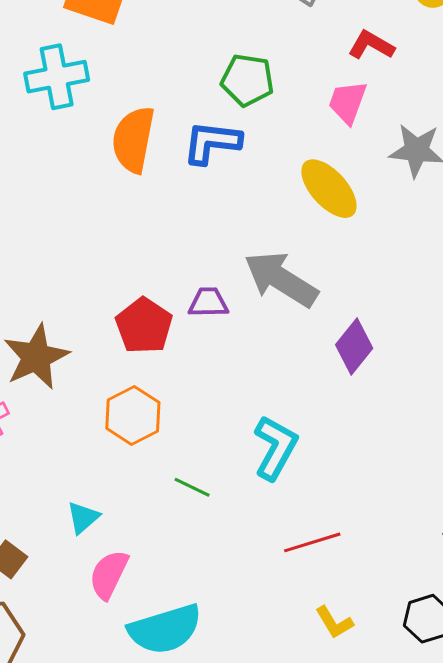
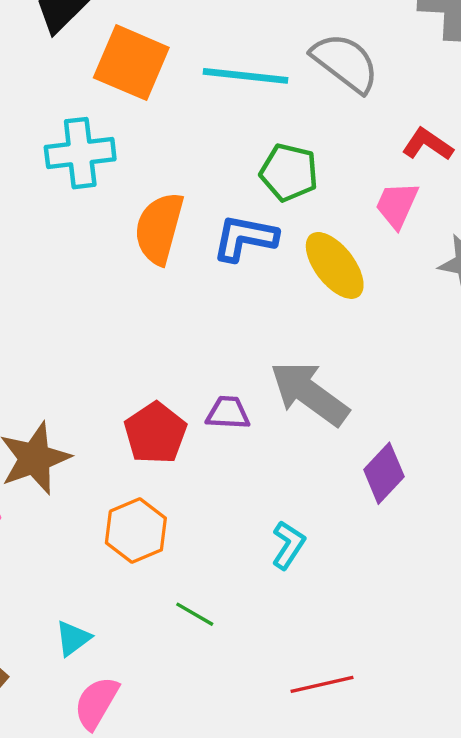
yellow ellipse: (329, 189) -> (335, 265), moved
cyan L-shape: (275, 448) -> (288, 545), moved, size x0.7

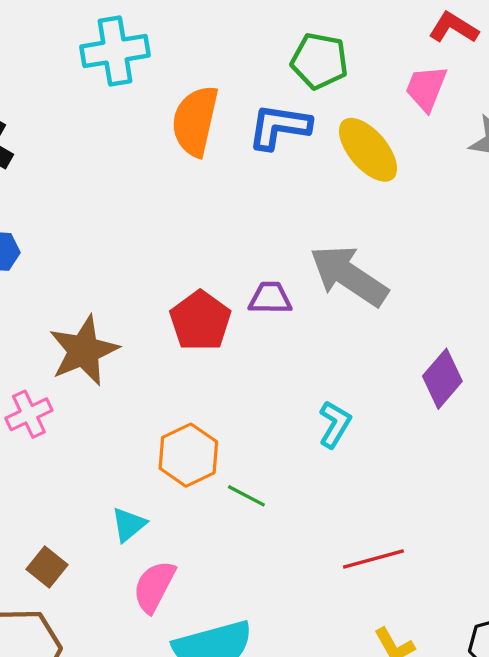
purple diamond: (384, 473) -> (442, 379), moved
orange hexagon: (136, 531) -> (188, 455), moved

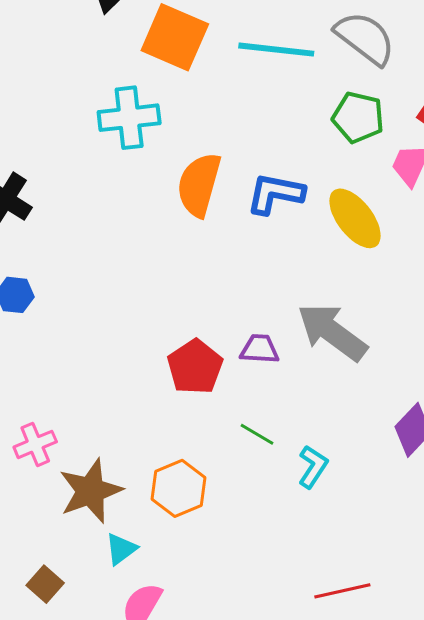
green pentagon: (319, 61) -> (358, 117), moved
brown star: (84, 351) -> (90, 491), moved
green line: (246, 496) -> (257, 434), moved

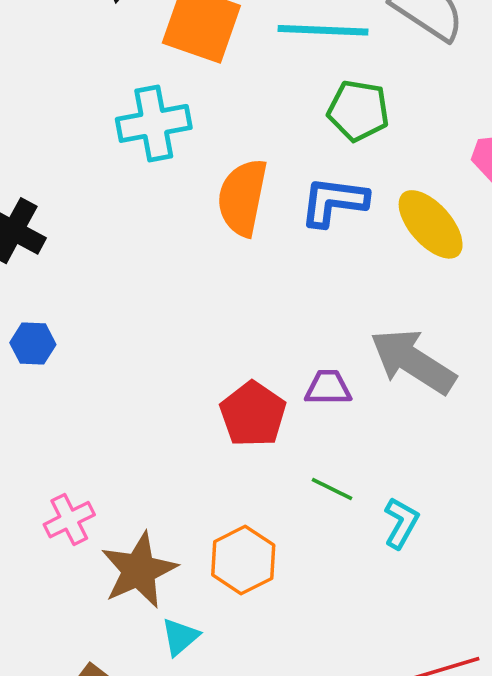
green pentagon: (358, 117) -> (358, 111), moved

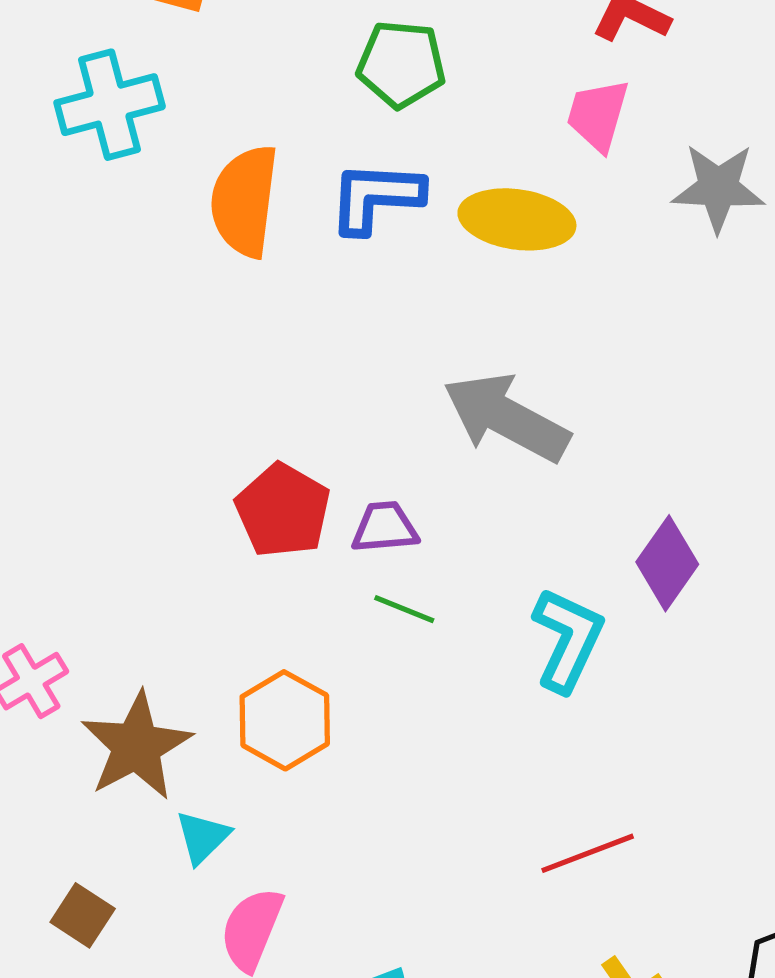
yellow ellipse: (431, 224) -> (517, 219), turned -36
purple trapezoid: (328, 388) -> (385, 527), moved
cyan L-shape: (401, 523) -> (568, 640), moved, size x1.4

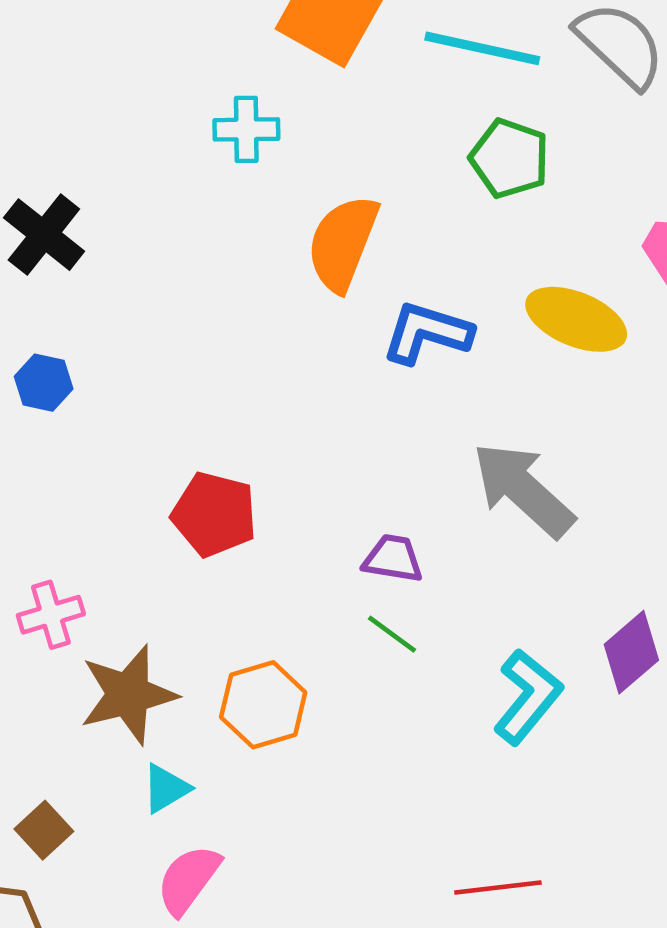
cyan cross: (110, 105) -> (246, 129), size x0.7
blue L-shape: (376, 197) -> (427, 333), moved
red pentagon: (283, 510) -> (214, 514), moved, turned -30

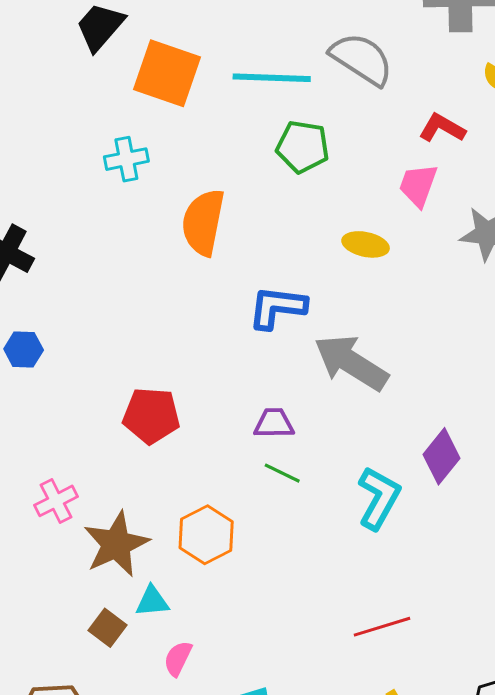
yellow ellipse: (576, 319) -> (366, 244), size x0.7
blue L-shape: (427, 333) -> (277, 307), moved
cyan triangle: (166, 788) -> (152, 601), turned 36
brown square: (44, 830) -> (108, 628), moved
pink semicircle: (188, 880) -> (178, 658), size x0.7

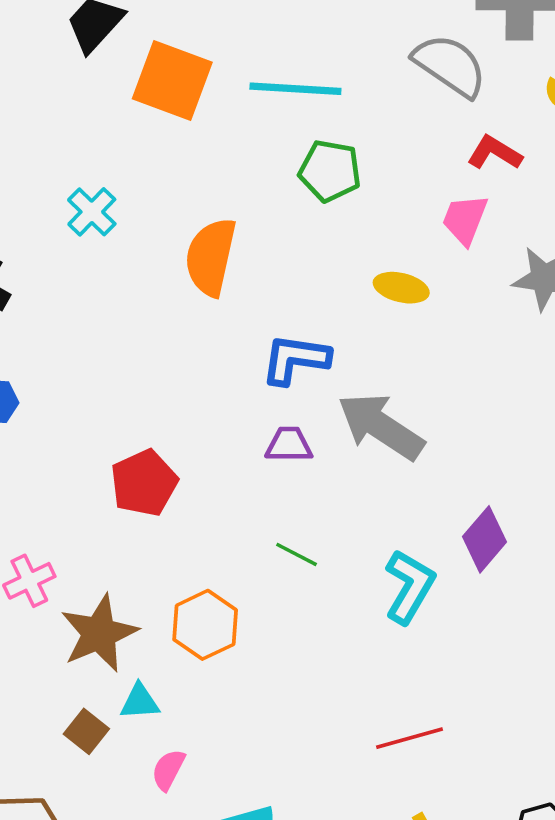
gray semicircle: (362, 59) -> (450, 65), moved
cyan cross: (126, 159) -> (92, 212), moved, turned -36
red pentagon: (151, 416) -> (144, 483), turned -30
purple trapezoid: (274, 423) -> (289, 445), moved

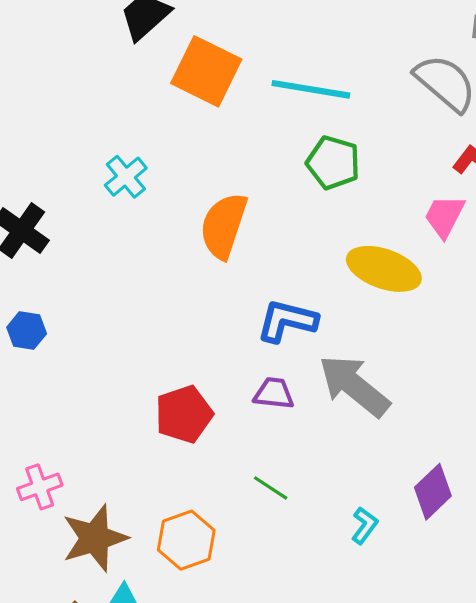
yellow ellipse: (401, 288) -> (384, 269), size x1.6
red pentagon: (144, 483) -> (184, 414), moved
cyan L-shape: (409, 587) -> (365, 525), size x0.6

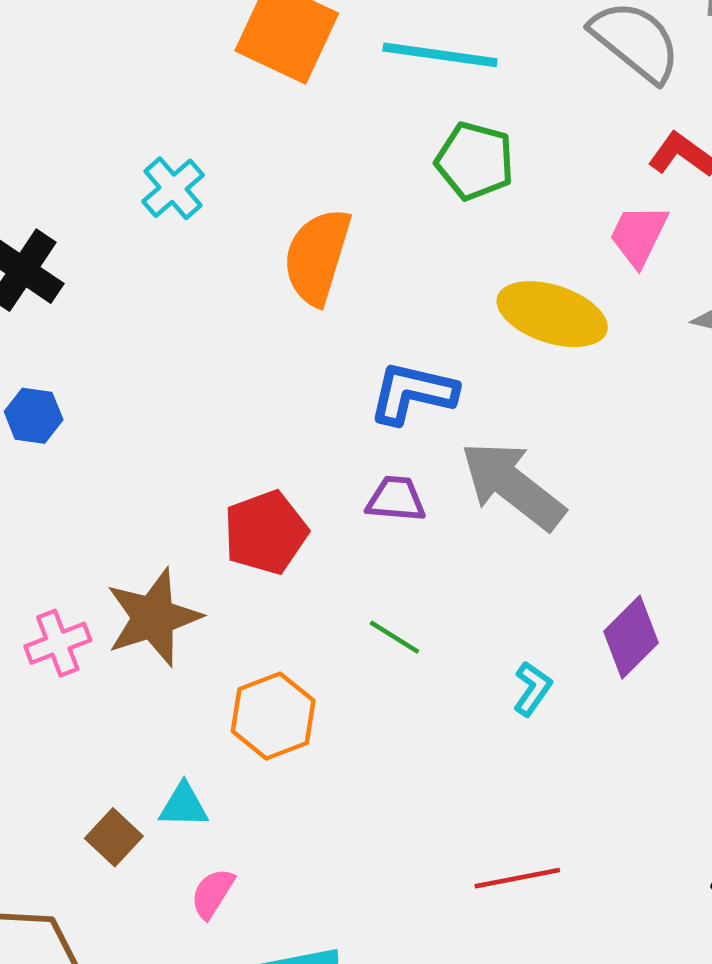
brown star: (95, 538) -> (153, 617), moved

